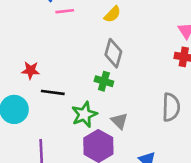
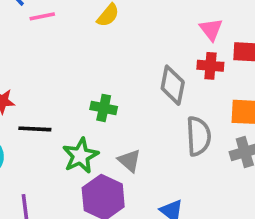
gray diamond: (113, 53) -> (173, 85), moved

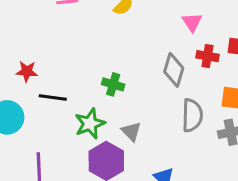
pink triangle: (211, 29) -> (192, 22), moved

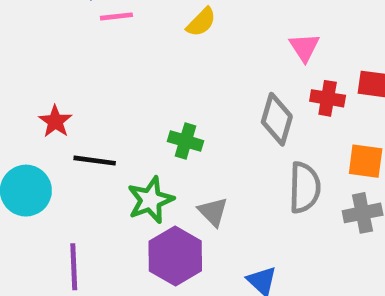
red star: (27, 71) -> (55, 121), turned 30

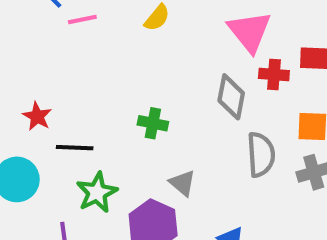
pink triangle: (304, 47) -> (250, 32), size x1.6
green star: (150, 200) -> (97, 193), moved

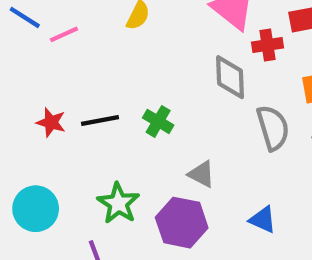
red star: (37, 116) -> (51, 122), moved
green cross: (153, 123) -> (158, 121), turned 32
black line: (75, 148) -> (100, 121), moved

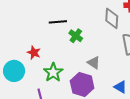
black line: (100, 121) -> (58, 22), moved
red star: (51, 122) -> (34, 53), moved

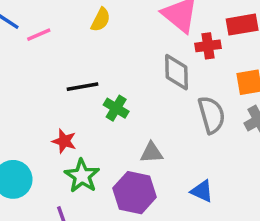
red star: (34, 53) -> (64, 141), moved
gray triangle: (94, 63) -> (151, 153), turned -32

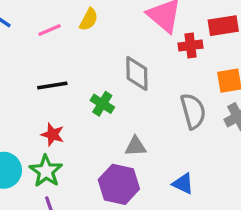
pink line: (39, 35) -> (50, 30), moved
gray diamond: (176, 72) -> (137, 73), moved
black line: (82, 87) -> (52, 85), moved
green star: (82, 176) -> (46, 171), moved

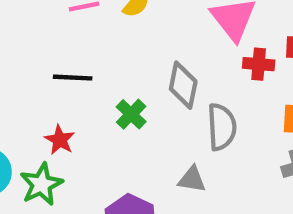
gray semicircle: (193, 111) -> (222, 127), moved
gray triangle: (135, 146) -> (192, 179), moved

